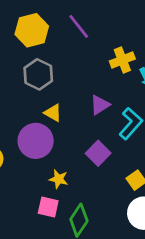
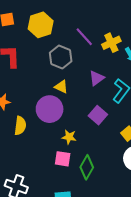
purple line: (79, 26) -> (84, 37), moved
gray hexagon: (38, 74) -> (61, 57), moved

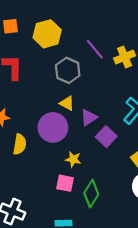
purple triangle: (97, 78) -> (89, 117), moved

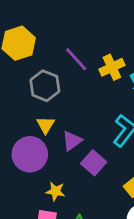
yellow triangle: (67, 103) -> (45, 125), turned 35

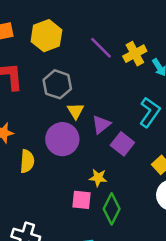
gray hexagon: (45, 86) -> (57, 84), moved
yellow star: (55, 191) -> (98, 178), moved

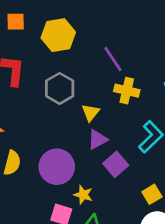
yellow cross: (135, 54) -> (127, 91), moved, turned 30
yellow triangle: (76, 111) -> (91, 113), moved
purple circle: (62, 139) -> (57, 167), moved

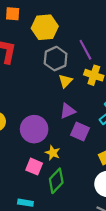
gray hexagon: (60, 88) -> (56, 59), moved
yellow triangle: (91, 113) -> (65, 81), moved
purple square: (116, 164) -> (80, 132), turned -30

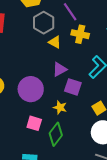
yellow triangle: (65, 81) -> (55, 42), turned -40
yellow star: (53, 153) -> (60, 107), moved

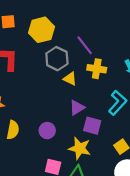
purple circle: (31, 89) -> (47, 131), size x0.6
yellow star: (60, 107) -> (80, 148), size x1.5

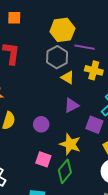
yellow hexagon: (42, 30) -> (62, 30), moved
purple line: (85, 45) -> (84, 47), turned -48
purple square: (92, 126) -> (94, 125), moved

